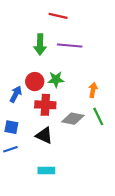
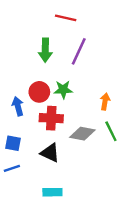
purple line: (70, 46) -> (79, 51), turned -70
blue arrow: (16, 94) -> (18, 106), turned -42

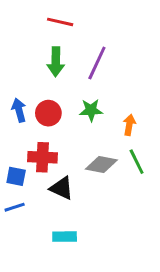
red line: (66, 18) -> (60, 22), moved
green star: (63, 90) -> (91, 110), moved
blue arrow: (18, 106) -> (19, 110), moved
red cross: (51, 118) -> (43, 157), moved

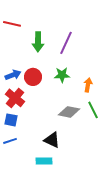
red line: (60, 22) -> (12, 24), moved
blue arrow: (19, 110) -> (13, 75), turned 84
red cross: (43, 157) -> (15, 98), moved, turned 36
black triangle: (62, 188) -> (52, 140), moved

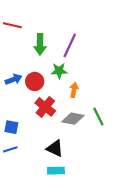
green star: (62, 75) -> (59, 71), moved
orange arrow: (88, 85) -> (74, 90), moved
red cross: (15, 98) -> (45, 107), moved
cyan rectangle: (44, 161) -> (56, 171), moved

